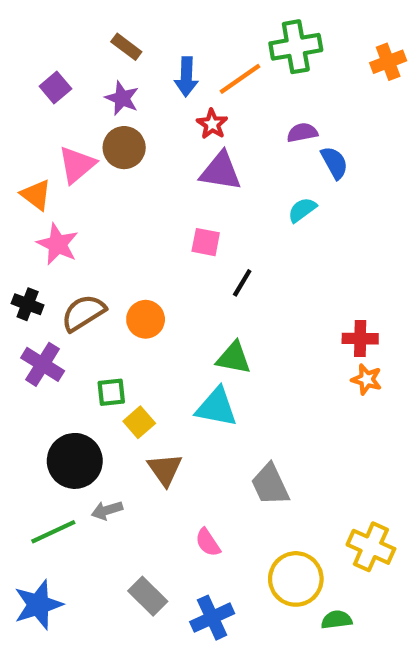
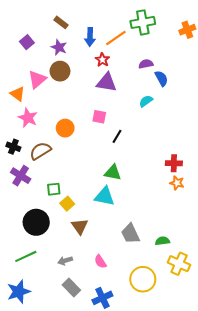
orange circle: (146, 319) -> (65, 128), moved
gray arrow: (107, 510) -> (65, 261), moved
green semicircle: (337, 620) -> (162, 241), moved

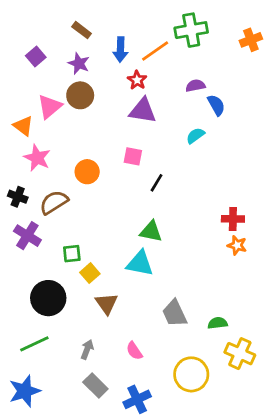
gray arrow: (65, 261) -> (87, 349), turned 128

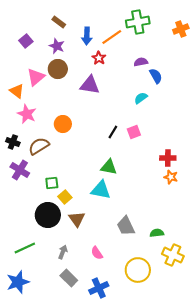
purple triangle: (143, 111) -> (90, 85), moved
pink square: (133, 156) -> (134, 132), moved, turned -32
black circle: (48, 298) -> (48, 215), moved

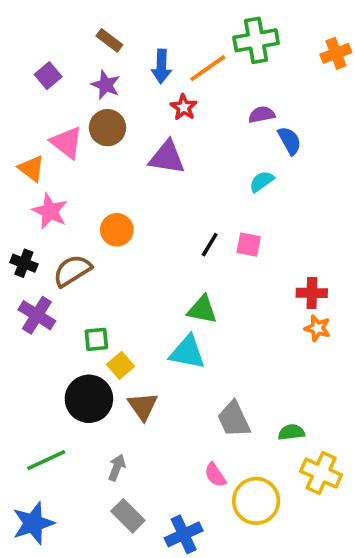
pink triangle: (36, 77) -> (67, 142), turned -42
pink square: (134, 132) -> (249, 245), turned 32
pink semicircle: (97, 253) -> (215, 475), moved

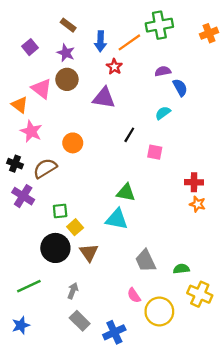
black line: (210, 245) -> (129, 135), moved
blue star: (33, 523) -> (21, 325), size x0.7

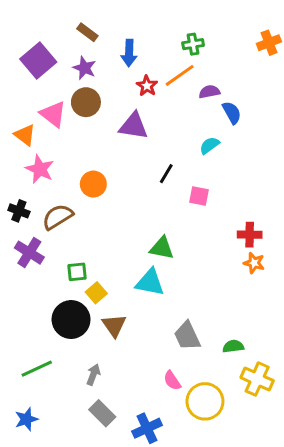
green cross: (159, 25) -> (193, 44), moved, size x0.6
orange line: (129, 42) -> (180, 75), moved
purple square: (30, 47) -> (38, 61), size x1.6

